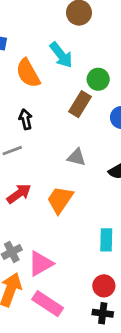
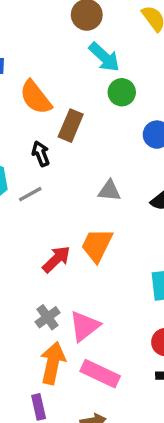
cyan arrow: (61, 55) -> (104, 57), moved
brown rectangle: (80, 104) -> (71, 126), moved
red arrow: (19, 194) -> (56, 259), moved

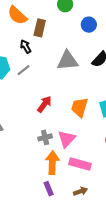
gray triangle: (109, 191) -> (68, 61), size x1.6
orange trapezoid: (97, 245) -> (79, 107), moved
gray cross: (48, 317) -> (45, 137), turned 32

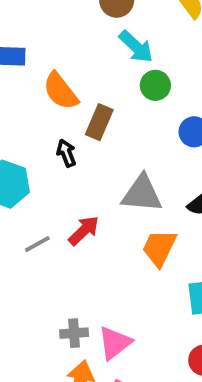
gray line: (23, 70) -> (37, 244), moved
red arrow: (44, 104) -> (84, 231), moved
orange trapezoid: (79, 107) -> (159, 248), moved

